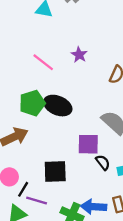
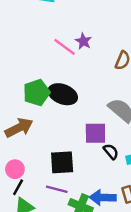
pink line: (43, 62) -> (65, 47), moved
black line: (23, 189) -> (18, 187), moved
purple line: (37, 200) -> (57, 189), moved

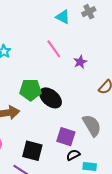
pink line: (65, 47) -> (54, 49), moved
black semicircle: (111, 152) -> (73, 155), turned -96

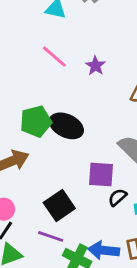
black square: (32, 151) -> (59, 206), turned -35

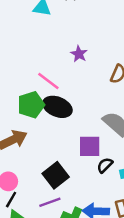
pink line: (54, 57) -> (48, 81), moved
purple line: (51, 236) -> (50, 202), turned -35

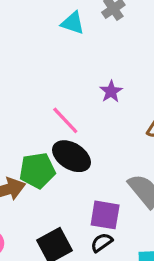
green pentagon: (31, 105) -> (37, 170), moved
black semicircle: (105, 165) -> (102, 243), moved

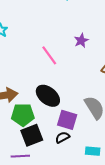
black ellipse: (71, 156) -> (48, 96), moved
green pentagon: (37, 170) -> (23, 115), moved

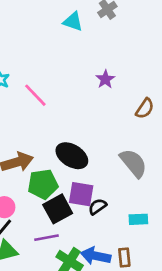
pink line: (49, 55) -> (35, 95), moved
purple square: (67, 120) -> (81, 194), moved

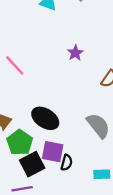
green pentagon: (43, 184) -> (20, 142), turned -30
black semicircle: (97, 207) -> (67, 163), turned 140

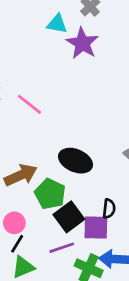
purple star: (75, 53) -> (82, 43), moved, size x1.6
purple square: (53, 152) -> (96, 227), moved

